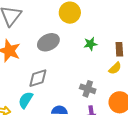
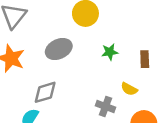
yellow semicircle: (115, 68) -> (129, 89), moved, turned 72

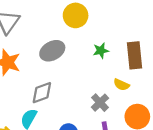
brown rectangle: (145, 59) -> (134, 55), size x1.6
gray cross: (105, 106) -> (100, 103), turned 30

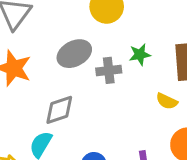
gray cross: (100, 103) -> (109, 70), moved, turned 36

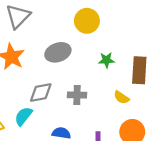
gray cross: (109, 70) -> (77, 95), moved

